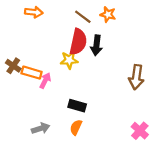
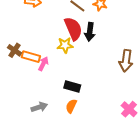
red semicircle: (78, 42) -> (73, 29), turned -35

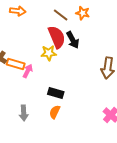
black arrow: (90, 32) -> (73, 40), turned -36
gray arrow: (39, 107) -> (24, 113), turned 105

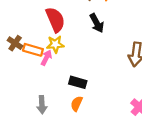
red semicircle: (57, 37) -> (55, 20), moved
yellow star: (49, 53) -> (55, 44), moved

